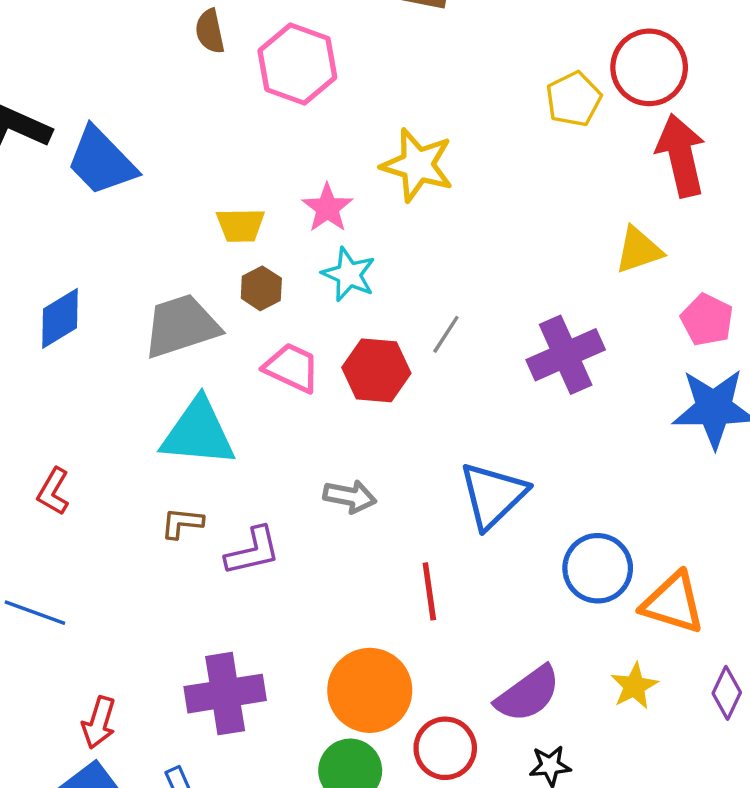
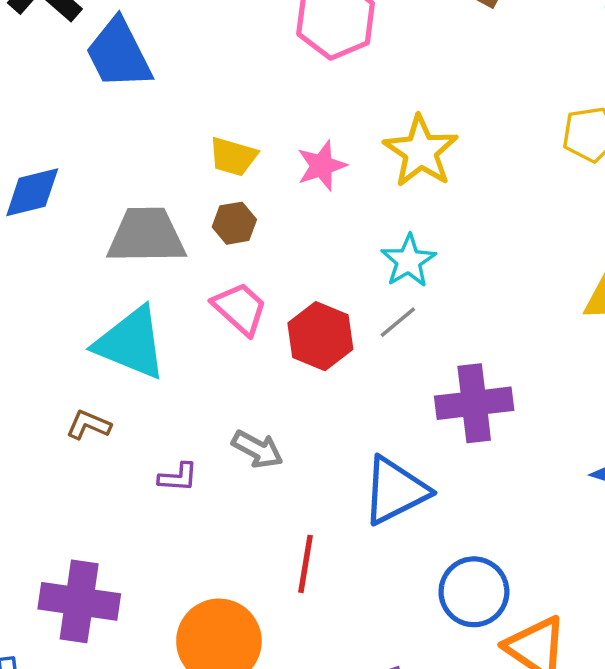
cyan star: (349, 274) -> (408, 261), moved
purple cross: (566, 355) -> (474, 403), moved
purple L-shape: (253, 551) -> (178, 477), moved, size x0.7

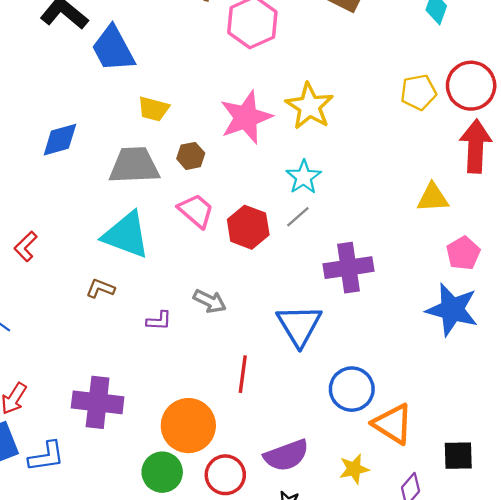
yellow trapezoid: (233, 157) -> (153, 109), moved
pink star: (322, 166) -> (246, 117), size x1.6
blue triangle: (395, 491) -> (299, 325), turned -33

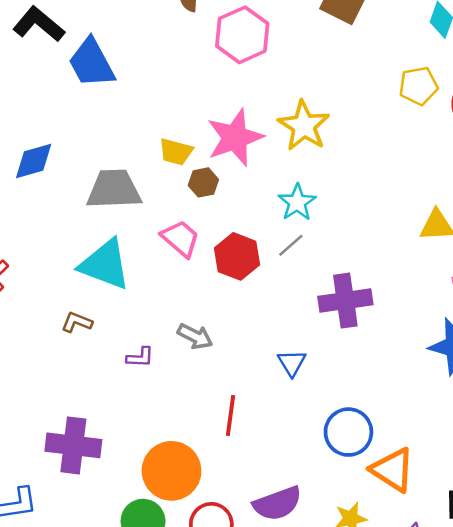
yellow pentagon: (418, 92) -> (418, 86), moved
yellow trapezoid: (153, 109) -> (176, 152), moved
brown hexagon: (191, 156) -> (203, 182), moved
blue triangle: (299, 325) -> (292, 363), size x0.6

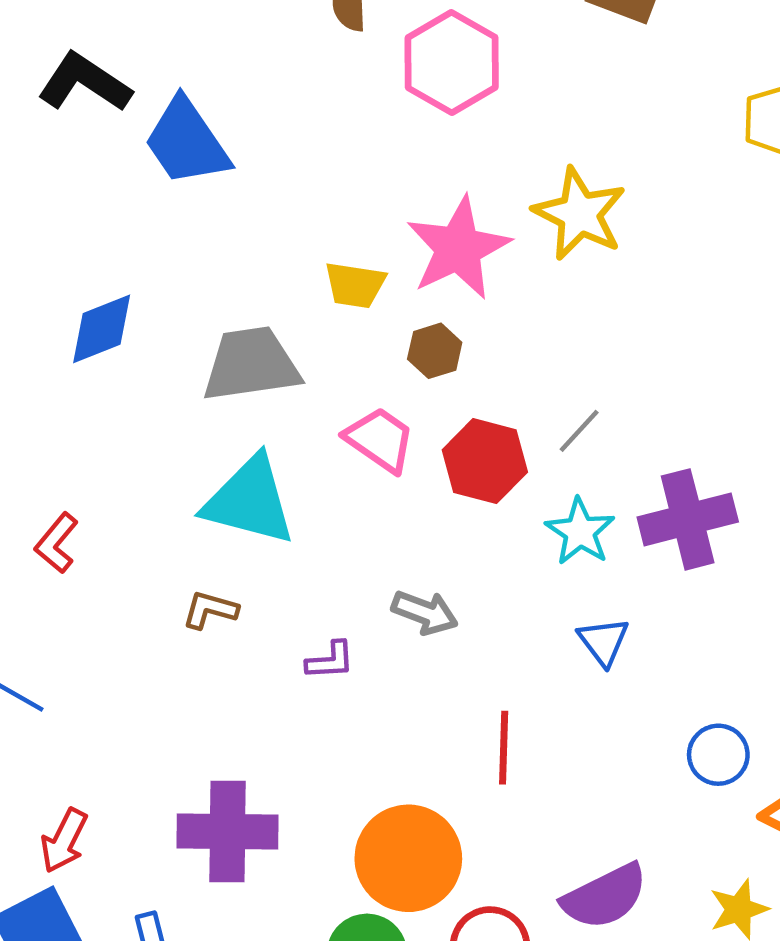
brown hexagon: (203, 182) -> (435, 351), moved
cyan star: (297, 202) -> (580, 532), moved
blue circle: (348, 432) -> (718, 755), size x0.7

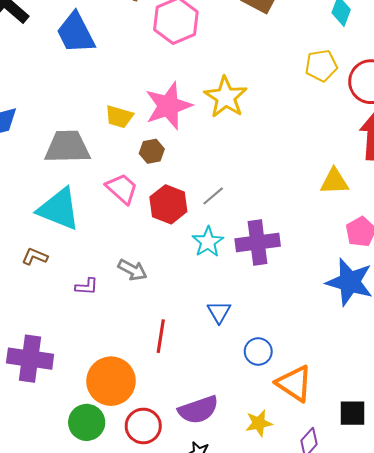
blue trapezoid: (187, 142) -> (76, 33), moved
blue triangle: (603, 641) -> (219, 312), moved

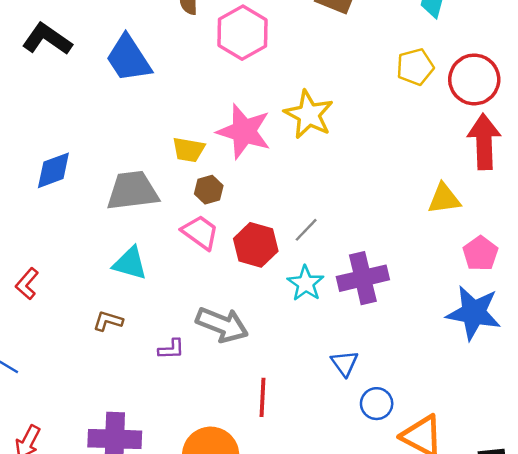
pink star: (168, 106) -> (244, 131), turned -30
brown hexagon: (152, 151) -> (209, 190), moved
cyan triangle: (59, 209) -> (130, 263), size x0.7
gray arrow: (132, 270) -> (222, 325), size x1.5
blue triangle: (219, 312) -> (345, 363), moved

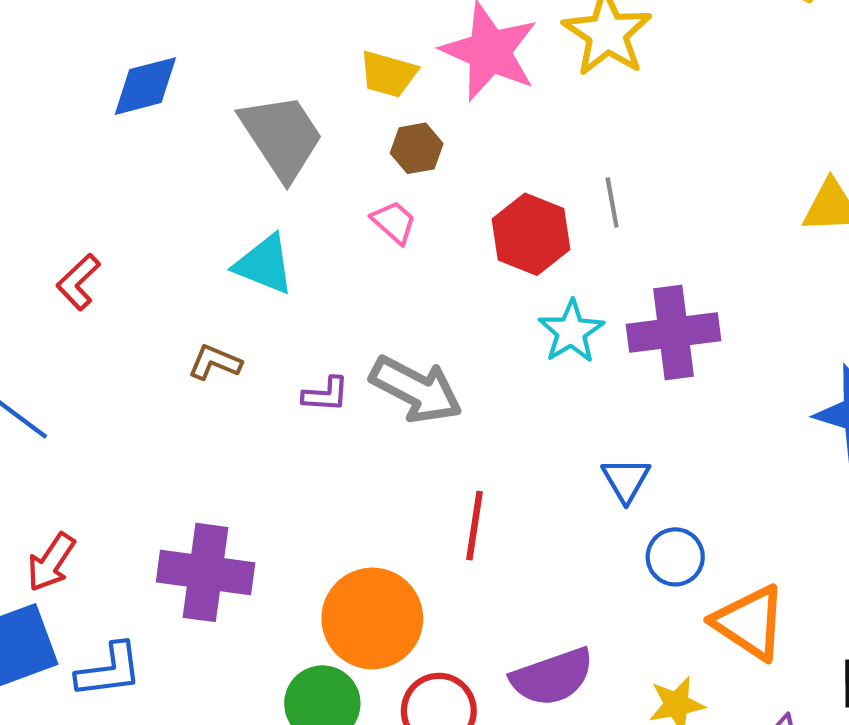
gray trapezoid: (132, 191) -> (282, 136), turned 58
gray line: (306, 230) -> (612, 203), moved, turned -60
pink trapezoid: (200, 232) -> (394, 222), size x0.7
red hexagon: (256, 245) -> (531, 234), moved
purple L-shape: (171, 349) -> (326, 394), moved

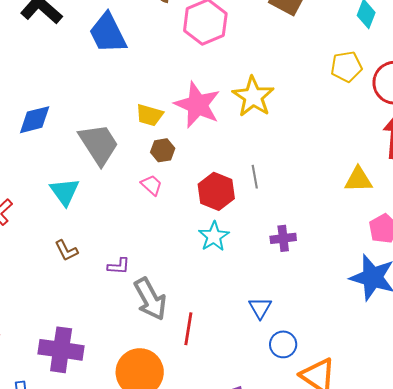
cyan triangle: (264, 264) -> (65, 192), moved, turned 32
cyan star: (571, 332) -> (214, 236), moved
purple cross: (674, 333) -> (283, 238), size x0.6
brown L-shape: (215, 362) -> (66, 251), turned -140
gray arrow: (416, 390) -> (150, 299), moved, turned 33

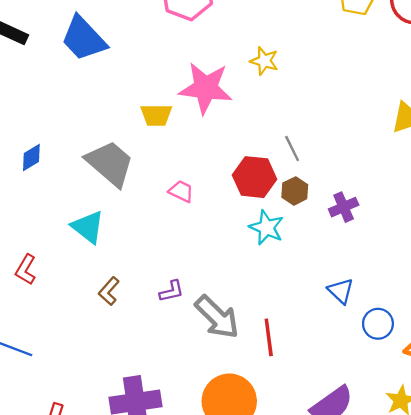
yellow star: (253, 97) -> (264, 61), size x0.6
blue diamond: (35, 120) -> (31, 157), size x0.7
brown hexagon: (163, 150) -> (295, 191), moved
brown L-shape: (66, 251) -> (109, 291), turned 85

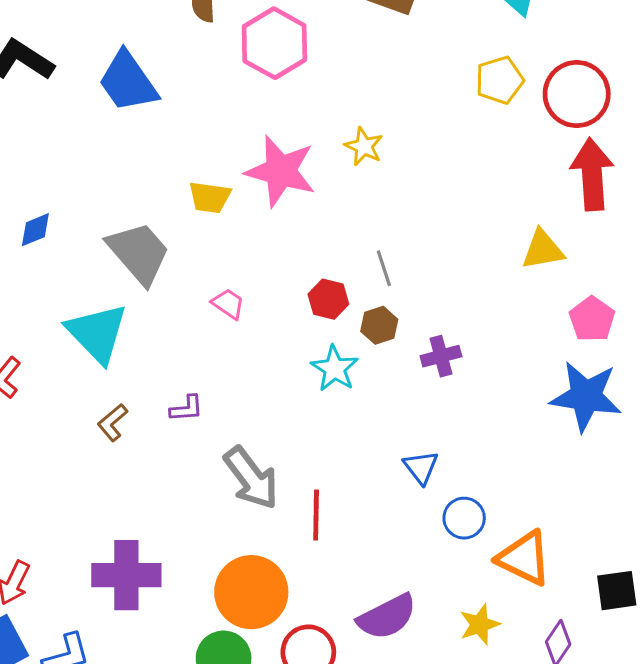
red hexagon: (255, 177) -> (328, 299), size x0.7
cyan triangle: (88, 227) -> (97, 333), size x1.4
purple L-shape: (171, 291) -> (187, 409), moved

